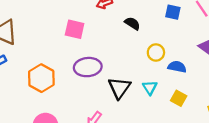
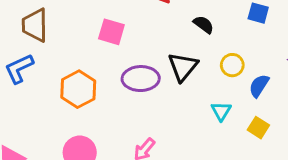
pink square: (75, 29) -> (111, 32), moved
blue semicircle: (177, 67) -> (259, 86), turned -72
black triangle: (119, 88) -> (183, 67), moved

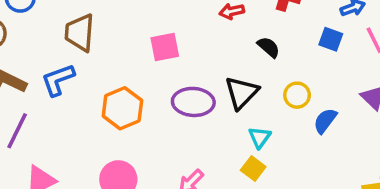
pink square: (111, 32) -> (165, 47), turned -32
cyan triangle: (221, 111) -> (260, 137), moved
yellow square: (258, 128) -> (253, 169), moved

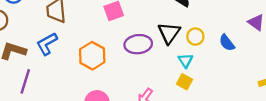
yellow circle: (297, 95) -> (195, 37), moved
blue semicircle: (325, 121) -> (227, 43), turned -66

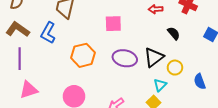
blue L-shape: (47, 44) -> (48, 33), turned -50
purple line: (25, 81) -> (20, 59), turned -35

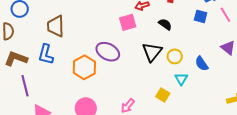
pink square: (113, 24) -> (128, 22), moved
purple ellipse: (125, 58) -> (108, 52), moved, turned 30
cyan triangle: (160, 85) -> (181, 79), moved

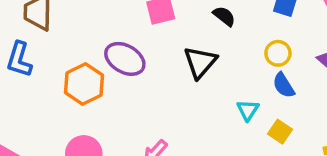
yellow circle: (175, 56) -> (278, 53), moved
yellow square: (163, 95) -> (280, 132), moved

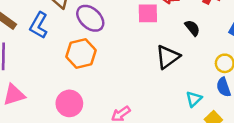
purple ellipse: (125, 59) -> (90, 18), moved

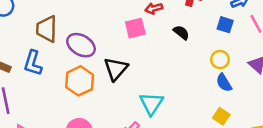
black triangle: (168, 57) -> (116, 69), moved
cyan triangle: (194, 99) -> (151, 103), moved, size x1.5

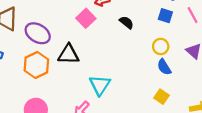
pink square: (135, 28) -> (86, 18), turned -30
black triangle: (116, 69) -> (68, 54), turned 50

